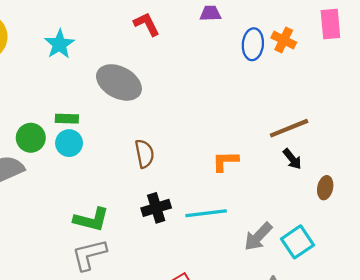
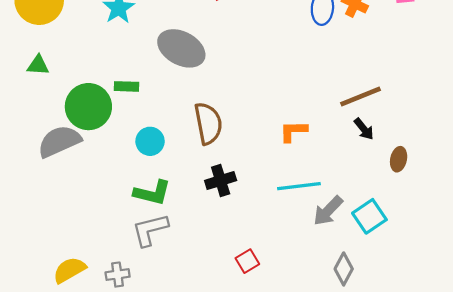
green circle: (31, 138) -> (88, 107), size x1.5
cyan circle: (69, 143) -> (150, 141), moved
brown semicircle: (144, 154) -> (208, 123), size x1.4
cyan line: (206, 213) -> (299, 186), moved

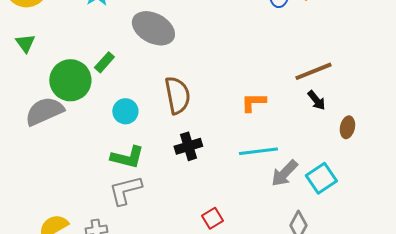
green triangle: (38, 65) -> (25, 43), turned 50
green rectangle: (127, 86) -> (104, 62), turned -50

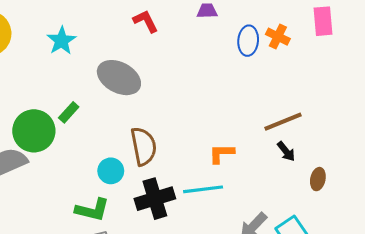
cyan circle: (125, 111) -> (111, 171), moved
black cross: (188, 146) -> (155, 199), size x1.4
cyan line: (258, 151) -> (203, 189), moved

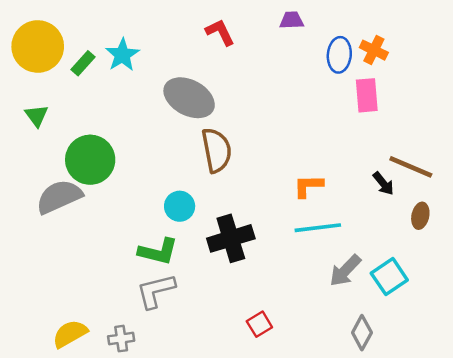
pink rectangle: (323, 21) -> (367, 95), moved
green rectangle: (69, 112) -> (83, 63), moved
brown line: (283, 122) -> (411, 167), moved, turned 45
brown semicircle: (144, 146) -> (217, 150), moved
cyan line: (203, 189) -> (318, 228), moved

